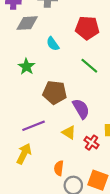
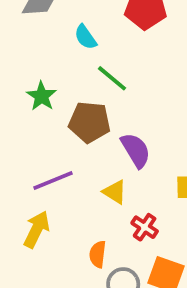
green line: (89, 66) -> (112, 78), moved
green star: (26, 67) -> (42, 96), moved
red cross: (91, 143) -> (145, 227), moved

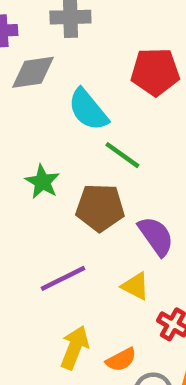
cyan semicircle: (85, 37) -> (88, 110), size x1.5
yellow arrow: (37, 229) -> (75, 347), moved
orange semicircle: (98, 254) -> (121, 360), turned -120

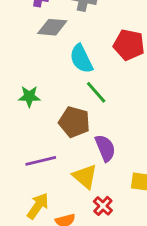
green star: (42, 182) -> (29, 96), moved, turned 30
yellow triangle: (135, 286) -> (85, 176), size x1.4

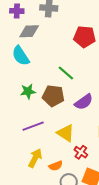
cyan semicircle: (81, 59) -> (21, 56), moved
green star: (29, 96) -> (28, 91), moved
purple semicircle: (105, 148) -> (84, 102), moved, turned 84

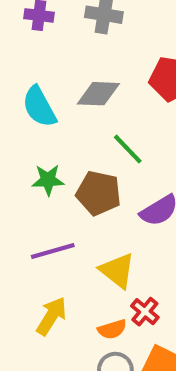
gray diamond: (29, 31) -> (98, 94), moved
orange semicircle: (56, 166) -> (112, 329), moved

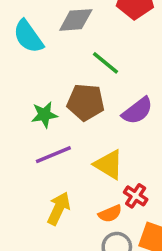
green star: (48, 180) -> (44, 115), moved

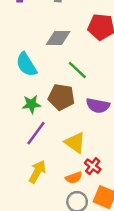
cyan semicircle: (28, 37) -> (26, 65), moved
purple semicircle: (137, 111) -> (98, 106), turned 45
purple line: (53, 155) -> (36, 133), turned -35

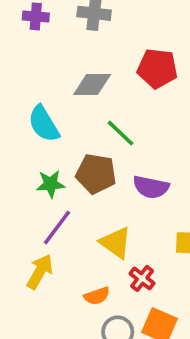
yellow arrow: (37, 172) -> (40, 272), moved
orange semicircle: (74, 178) -> (97, 296), moved

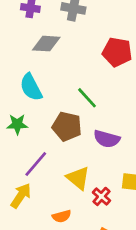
gray diamond: (92, 84) -> (46, 44), moved
green star: (51, 184) -> (17, 124), moved
red cross: (142, 278) -> (101, 196), moved

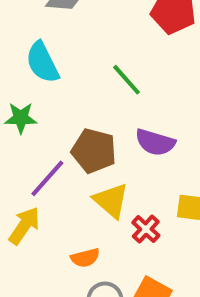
brown pentagon: (67, 126) -> (94, 151), moved

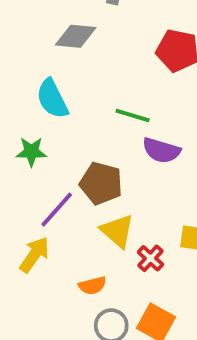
green line: (127, 80) -> (133, 116), turned -32
purple semicircle: (155, 142) -> (161, 150), moved

